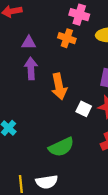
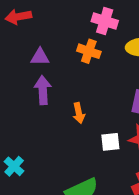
orange arrow: (59, 86) -> (79, 113), size x0.6
white square: (84, 109) -> (110, 142), turned -32

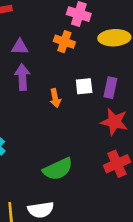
white square: (110, 142) -> (84, 86), moved

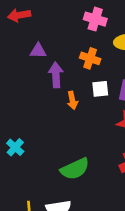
orange cross: (64, 42) -> (90, 58), moved
purple arrow: (22, 77) -> (56, 75), moved

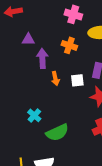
white square: (100, 89) -> (77, 80), moved
cyan cross: (15, 147) -> (34, 115), moved

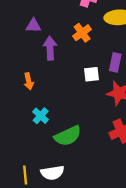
orange cross: (69, 45) -> (82, 33), turned 35
orange arrow: (55, 78) -> (29, 81), moved

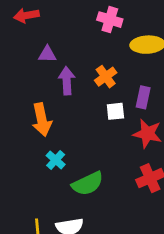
orange cross: (82, 33) -> (106, 77), moved
orange arrow: (29, 81) -> (42, 120), size x1.6

